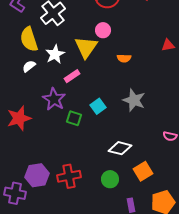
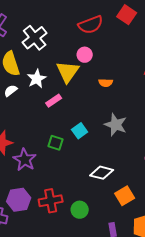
purple star: (54, 99) -> (25, 160), moved
green circle: (110, 179) -> (80, 210), moved

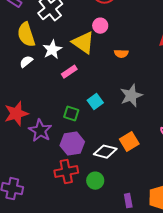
yellow triangle: (68, 72) -> (83, 43), turned -30
gray star: (116, 125) -> (131, 96), turned 30
white diamond: (102, 173) -> (105, 152), moved
orange square: (125, 196) -> (129, 142), moved
purple hexagon: (19, 200) -> (72, 144), moved

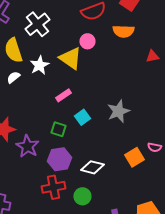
orange semicircle: (121, 54) -> (123, 31), moved, size x1.5
pink rectangle: (69, 72) -> (63, 95), moved
orange square: (129, 142) -> (134, 157), moved

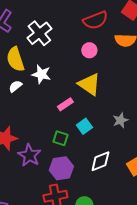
yellow triangle: (70, 58) -> (89, 84), moved
white star: (39, 65) -> (41, 74), turned -30
gray star: (118, 111) -> (120, 120), size x0.7
white diamond: (92, 167) -> (100, 161), moved, turned -35

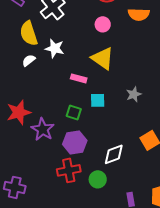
pink rectangle: (65, 104) -> (79, 78), turned 49
cyan square: (84, 126) -> (98, 100), turned 35
white diamond: (100, 161) -> (114, 154), moved

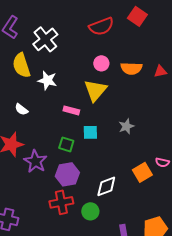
orange semicircle: (139, 14) -> (131, 68), moved
pink circle: (103, 24) -> (101, 63), moved
yellow triangle: (103, 58) -> (95, 90), turned 35
white semicircle: (29, 60) -> (21, 109), moved, turned -104

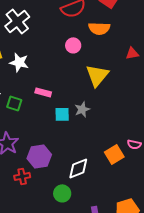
orange semicircle: (131, 68) -> (99, 28), moved
yellow triangle: (95, 90) -> (97, 75), moved
gray star: (126, 126) -> (82, 109), moved
green square: (66, 144) -> (14, 103), moved
red cross: (61, 202) -> (22, 176), moved, size x0.7

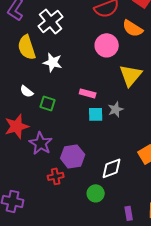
orange semicircle: (99, 28) -> (133, 28), turned 30
pink circle: (73, 45) -> (107, 45), size x1.5
pink rectangle: (43, 92) -> (88, 93), moved

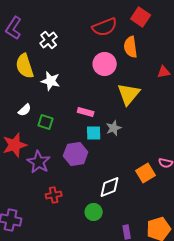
white cross: (51, 21) -> (49, 40), size x0.7
orange semicircle: (133, 28) -> (131, 47), turned 50
white semicircle: (27, 91) -> (25, 110), turned -80
purple hexagon: (73, 156) -> (76, 154), moved

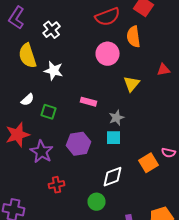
red triangle: (164, 72) -> (164, 70), moved
yellow triangle: (129, 94) -> (132, 84), size x0.7
cyan square: (94, 133) -> (114, 138), moved

